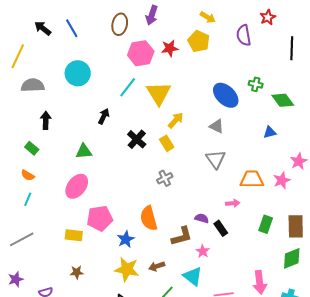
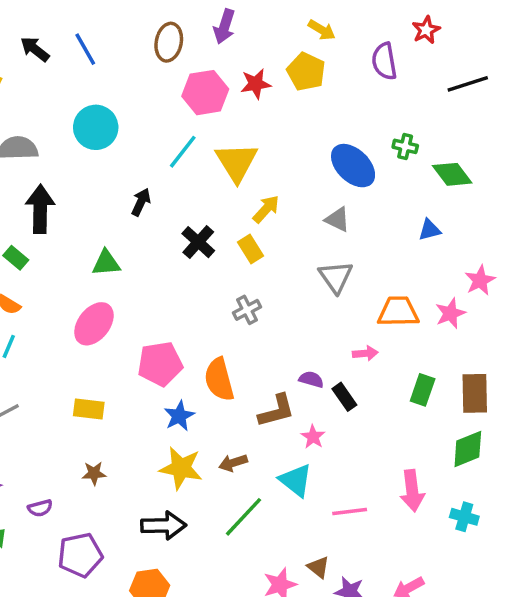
black line: (292, 48) -> (468, 84), turned 70
black arrow: (46, 120) -> (40, 209), size x1.5
pink pentagon: (100, 218) -> (160, 364), moved

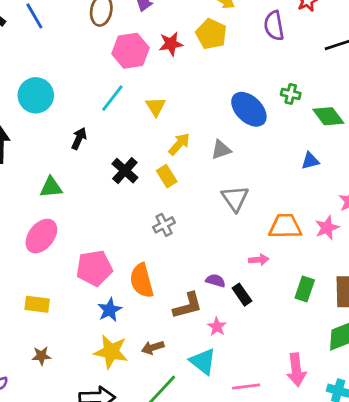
cyan circle: (96, 127) -> (36, 95), moved
yellow triangle: (237, 162) -> (156, 106), size x0.6
gray triangle: (337, 219) -> (221, 150), moved, turned -45

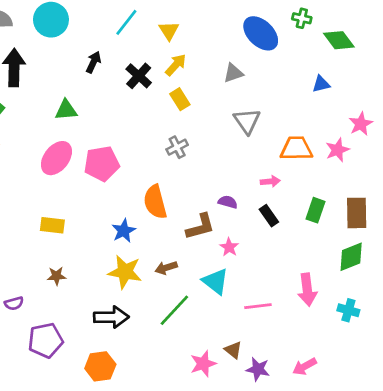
yellow arrow: (179, 144) -> (176, 65), moved
black cross: (125, 171) -> (139, 76), moved
pink pentagon: (94, 268) -> (102, 164), moved
black rectangle: (242, 295) -> (269, 216), moved

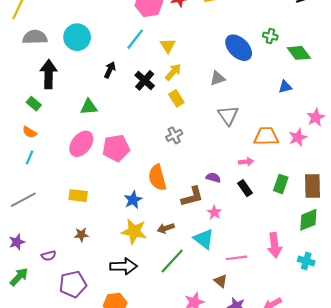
brown triangle: (233, 350) -> (221, 281), moved

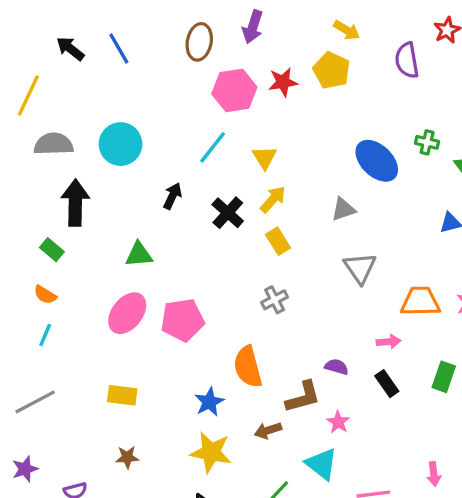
brown arrow: (166, 228) -> (268, 430), moved
pink arrow: (275, 245) -> (434, 474), size x0.6

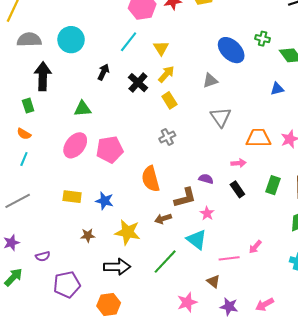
green rectangle: (52, 250) -> (28, 106), turned 32
blue star: (209, 402) -> (104, 201), moved, turned -30
brown star: (127, 457) -> (88, 235), moved
pink arrow: (434, 474) -> (255, 247), moved, turned 48

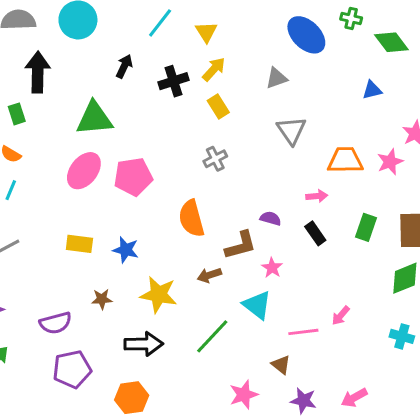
black cross: (138, 83) -> (173, 81), turned 30
green triangle: (83, 109) -> (94, 118), size x1.5
purple semicircle: (43, 256) -> (56, 323), moved, size x1.5

